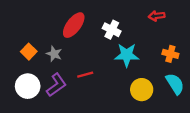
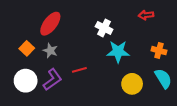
red ellipse: (74, 25) -> (50, 24), moved

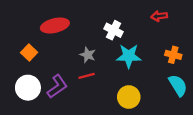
red ellipse: (50, 24) -> (55, 26), turned 40
gray star: (50, 51) -> (88, 55), moved
yellow circle: (132, 84) -> (129, 97), moved

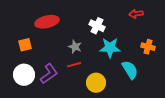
orange square: (29, 52) -> (25, 45), turned 32
cyan semicircle: (178, 85) -> (130, 70), moved
yellow circle: (129, 97) -> (96, 83), moved

